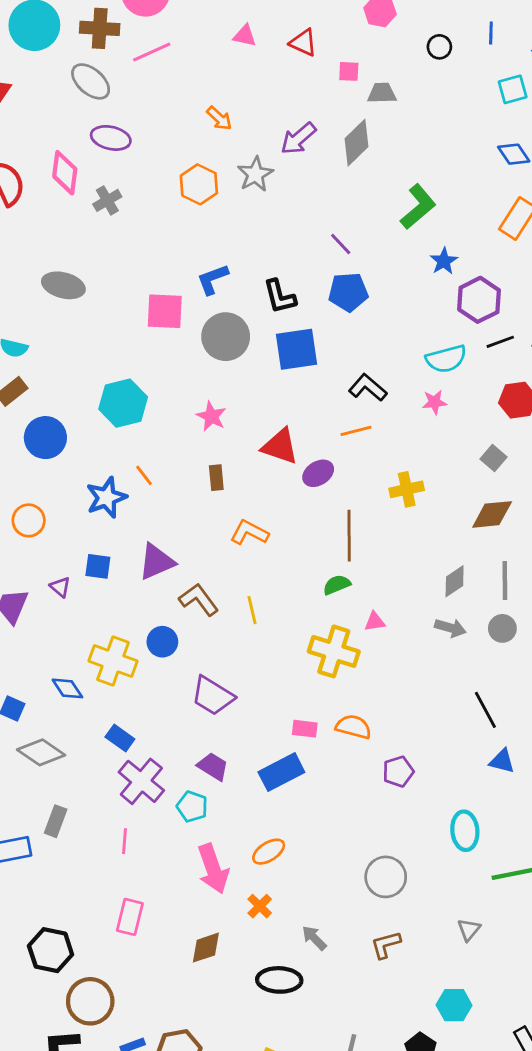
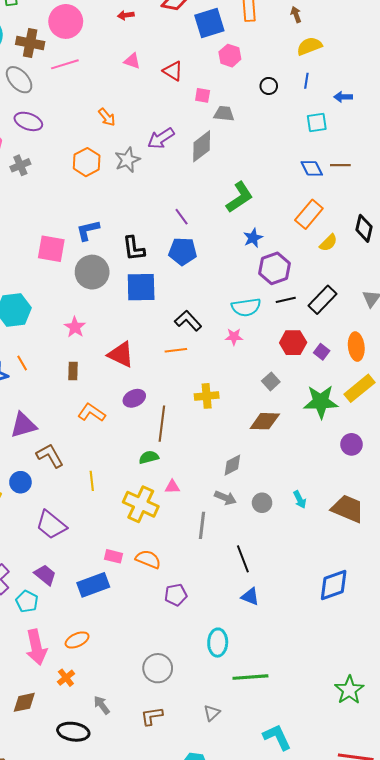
purple ellipse: (318, 473) -> (134, 398), moved
gray line: (505, 581) -> (202, 525), moved
yellow line: (252, 610) -> (92, 481), moved

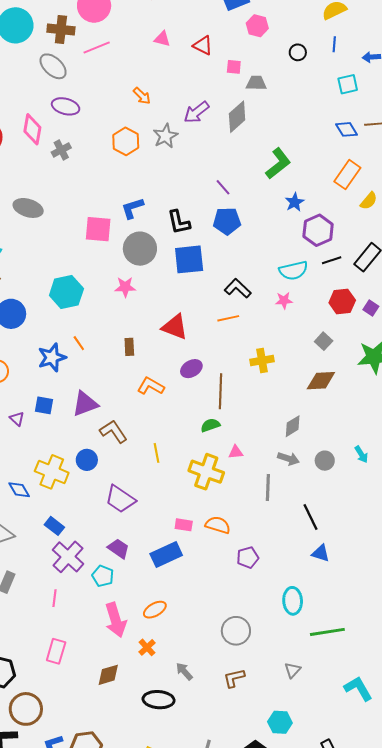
pink star: (75, 327) -> (125, 287), moved, turned -30

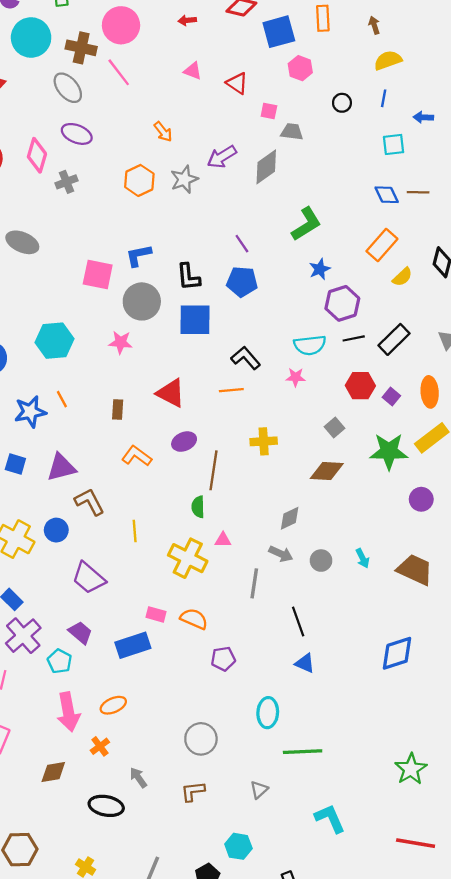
pink line: (97, 48) -> (119, 72), turned 68
green semicircle: (210, 425) -> (198, 507), turned -78

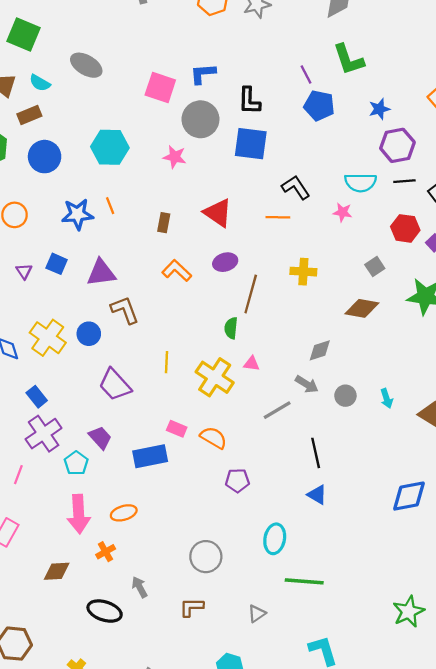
green L-shape: (306, 224) -> (349, 59), moved, turned 96
gray ellipse: (22, 242) -> (86, 65), moved
blue pentagon: (242, 282) -> (319, 106), moved
yellow line: (135, 531) -> (166, 362), moved
gray line: (254, 583) -> (277, 410), turned 44

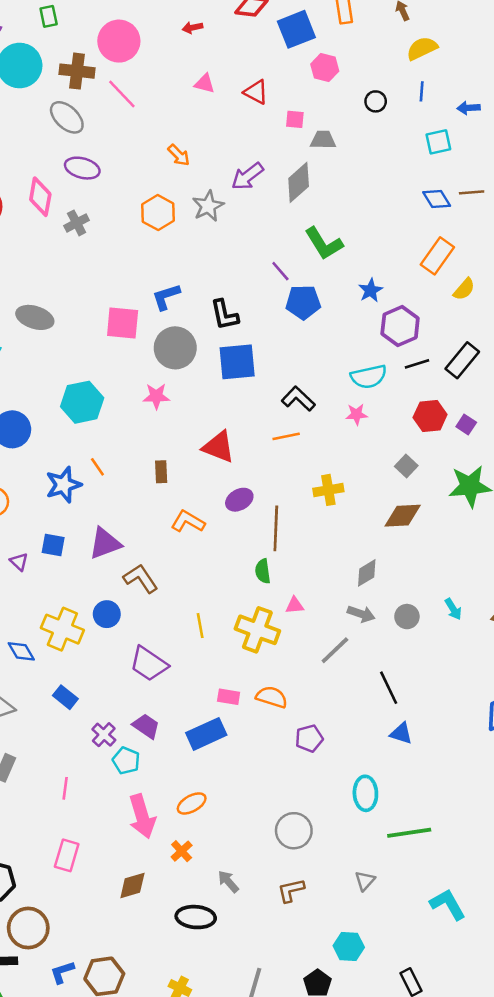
purple cross: (44, 434) -> (104, 735), moved, size x0.6

